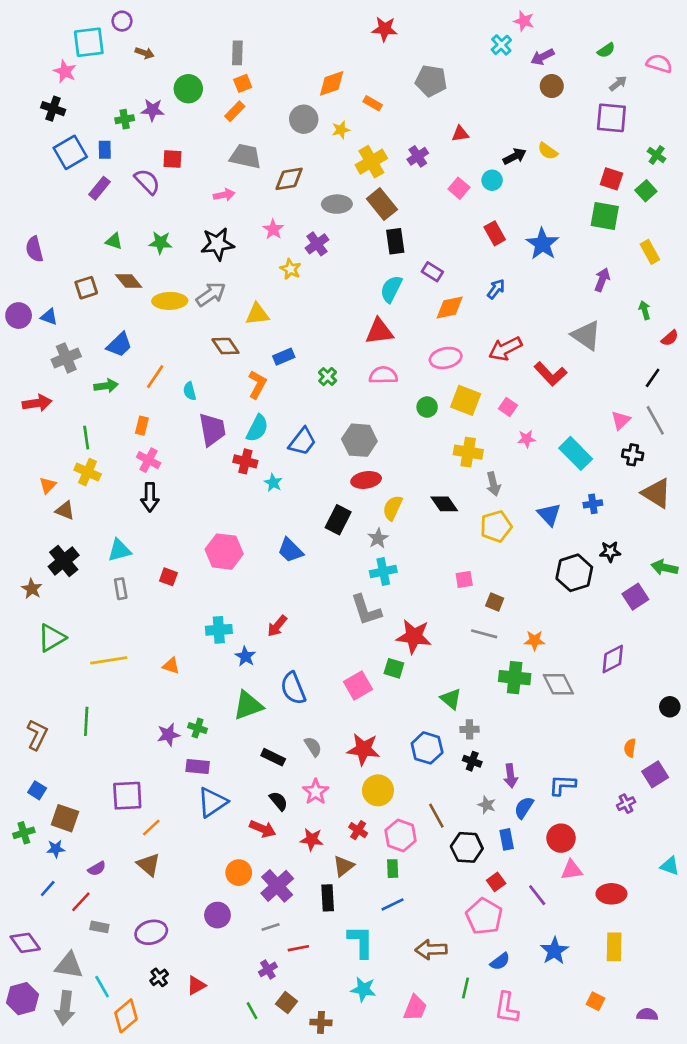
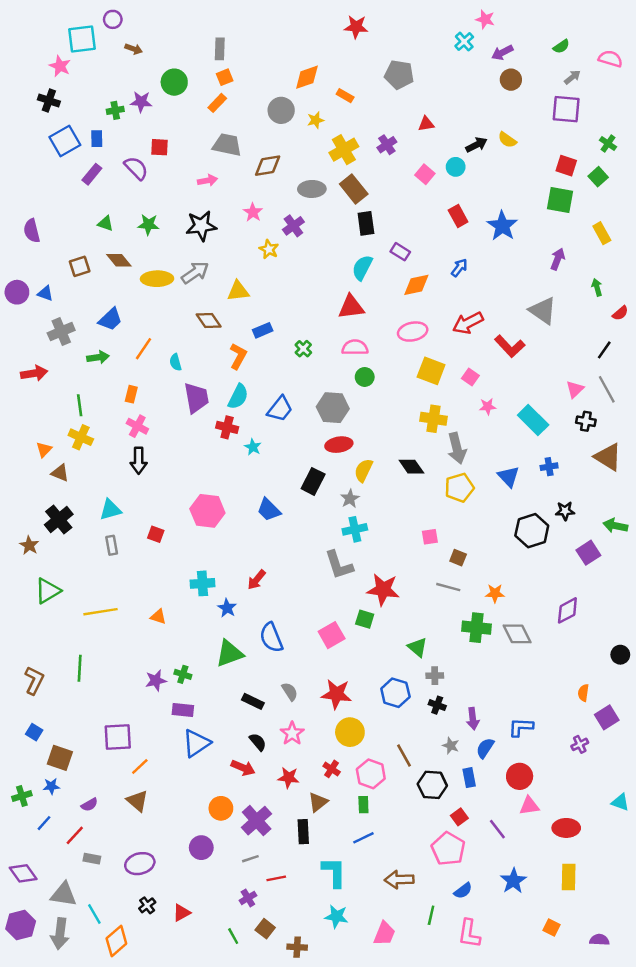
green circle: (427, 407) -> (365, 377), moved
gray arrow: (493, 484) -> (457, 448), size x1.4
green cross: (24, 833) -> (22, 796), moved

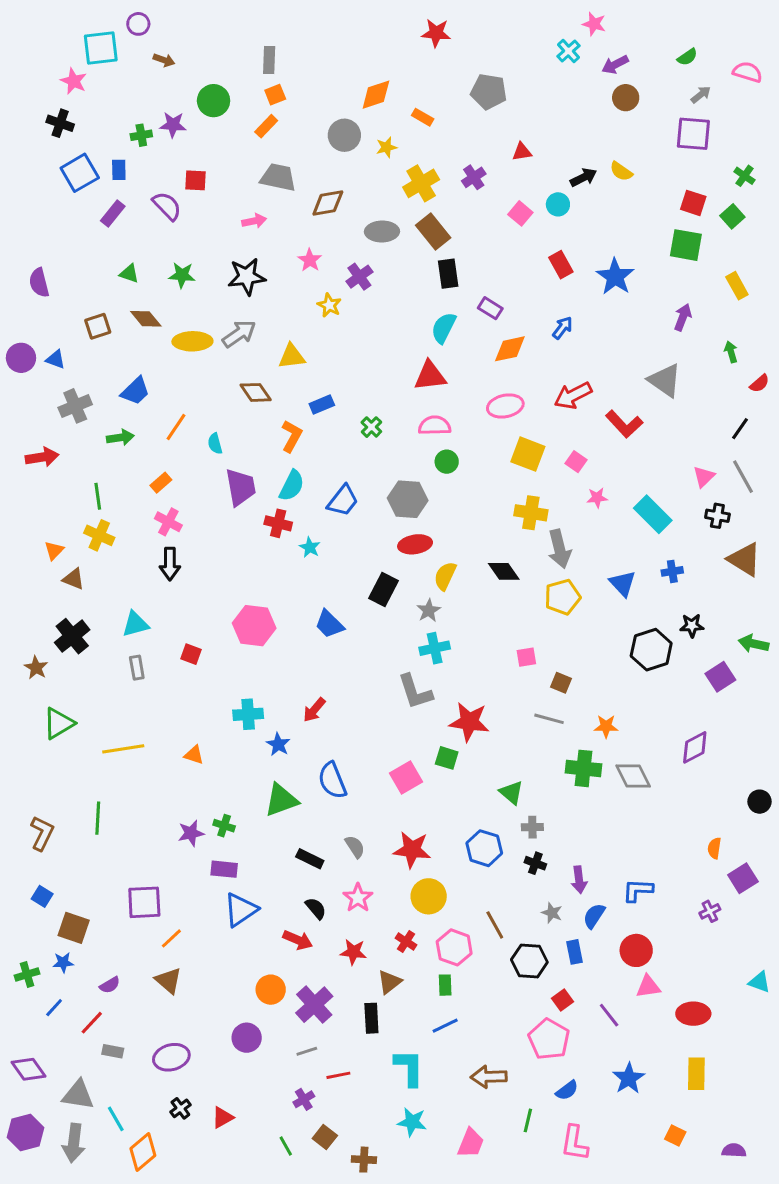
orange rectangle: (131, 394) -> (161, 483), turned 35

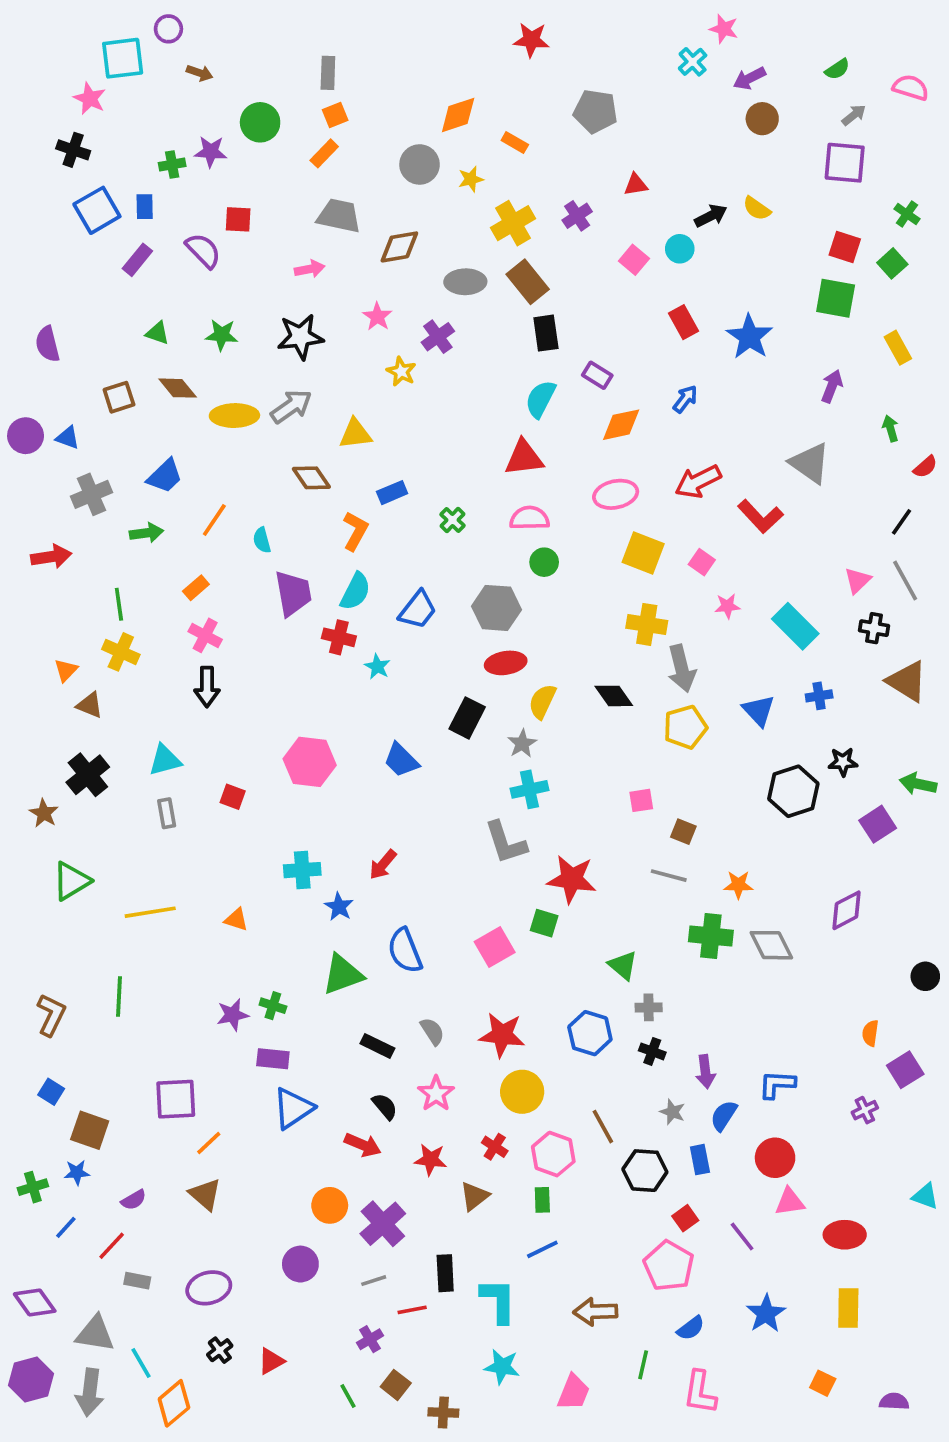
black rectangle: (371, 1018) -> (445, 1273), moved

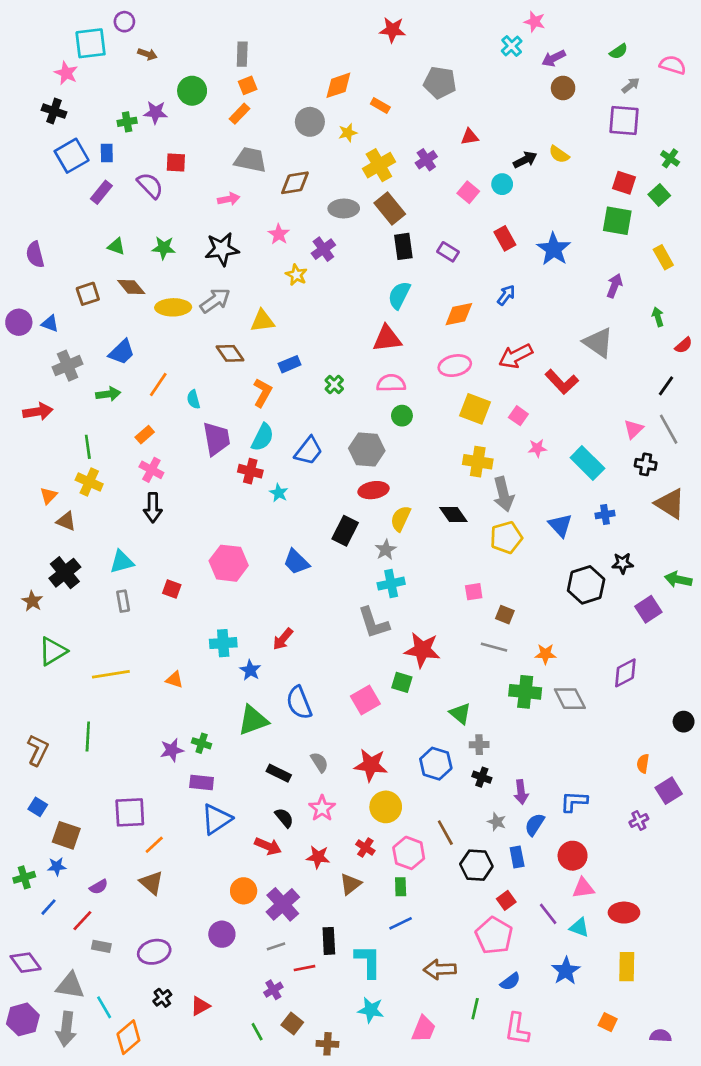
purple rectangle: (597, 375) -> (448, 252), moved
cyan triangle: (925, 1196) -> (579, 927), moved

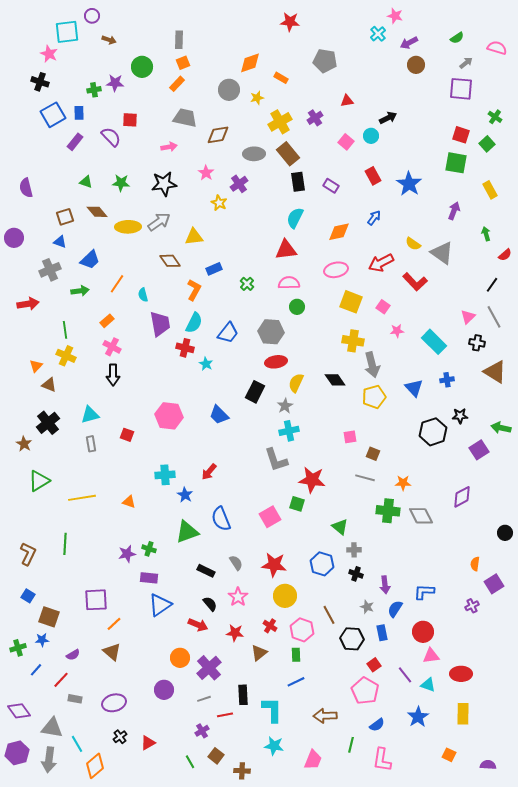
yellow semicircle: (559, 154) -> (413, 244), moved
blue triangle: (50, 324) -> (60, 242), moved

